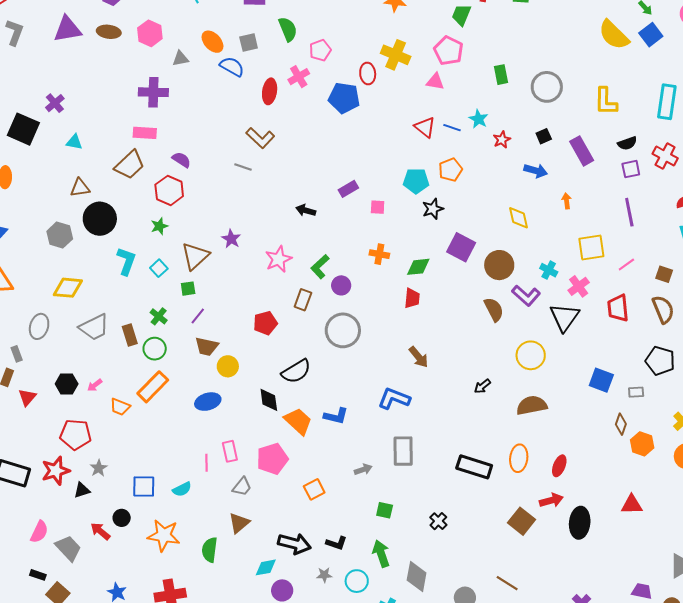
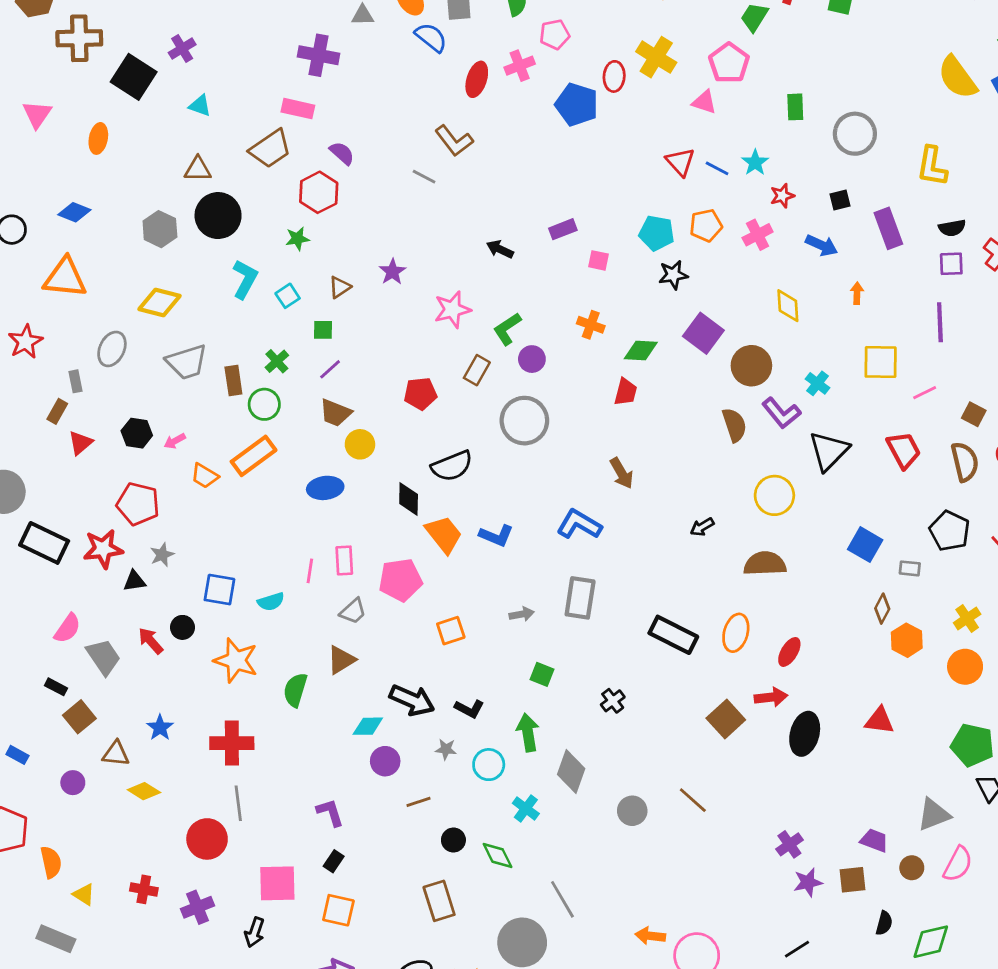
brown triangle: (195, 256) -> (340, 287), size x0.6
pink cross: (579, 286) -> (758, 235), moved
red trapezoid: (618, 308) -> (904, 450), turned 148

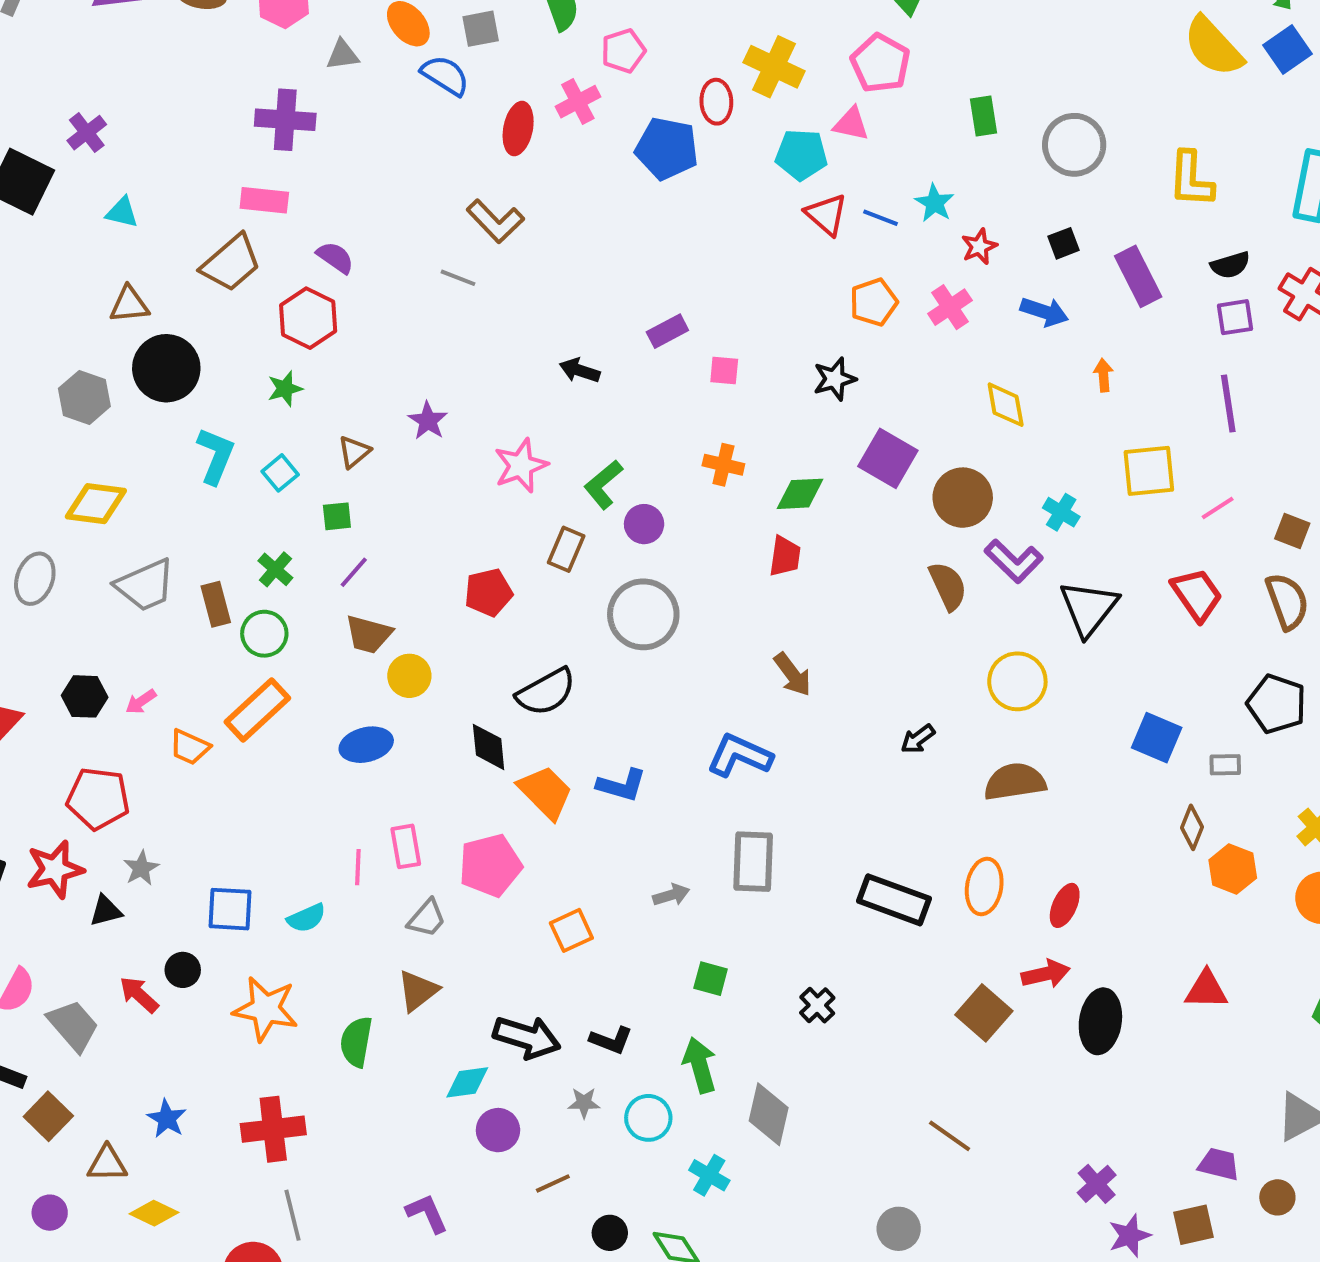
cyan pentagon: (657, 233) -> (801, 155), moved
gray circle: (632, 811) -> (899, 1229), moved

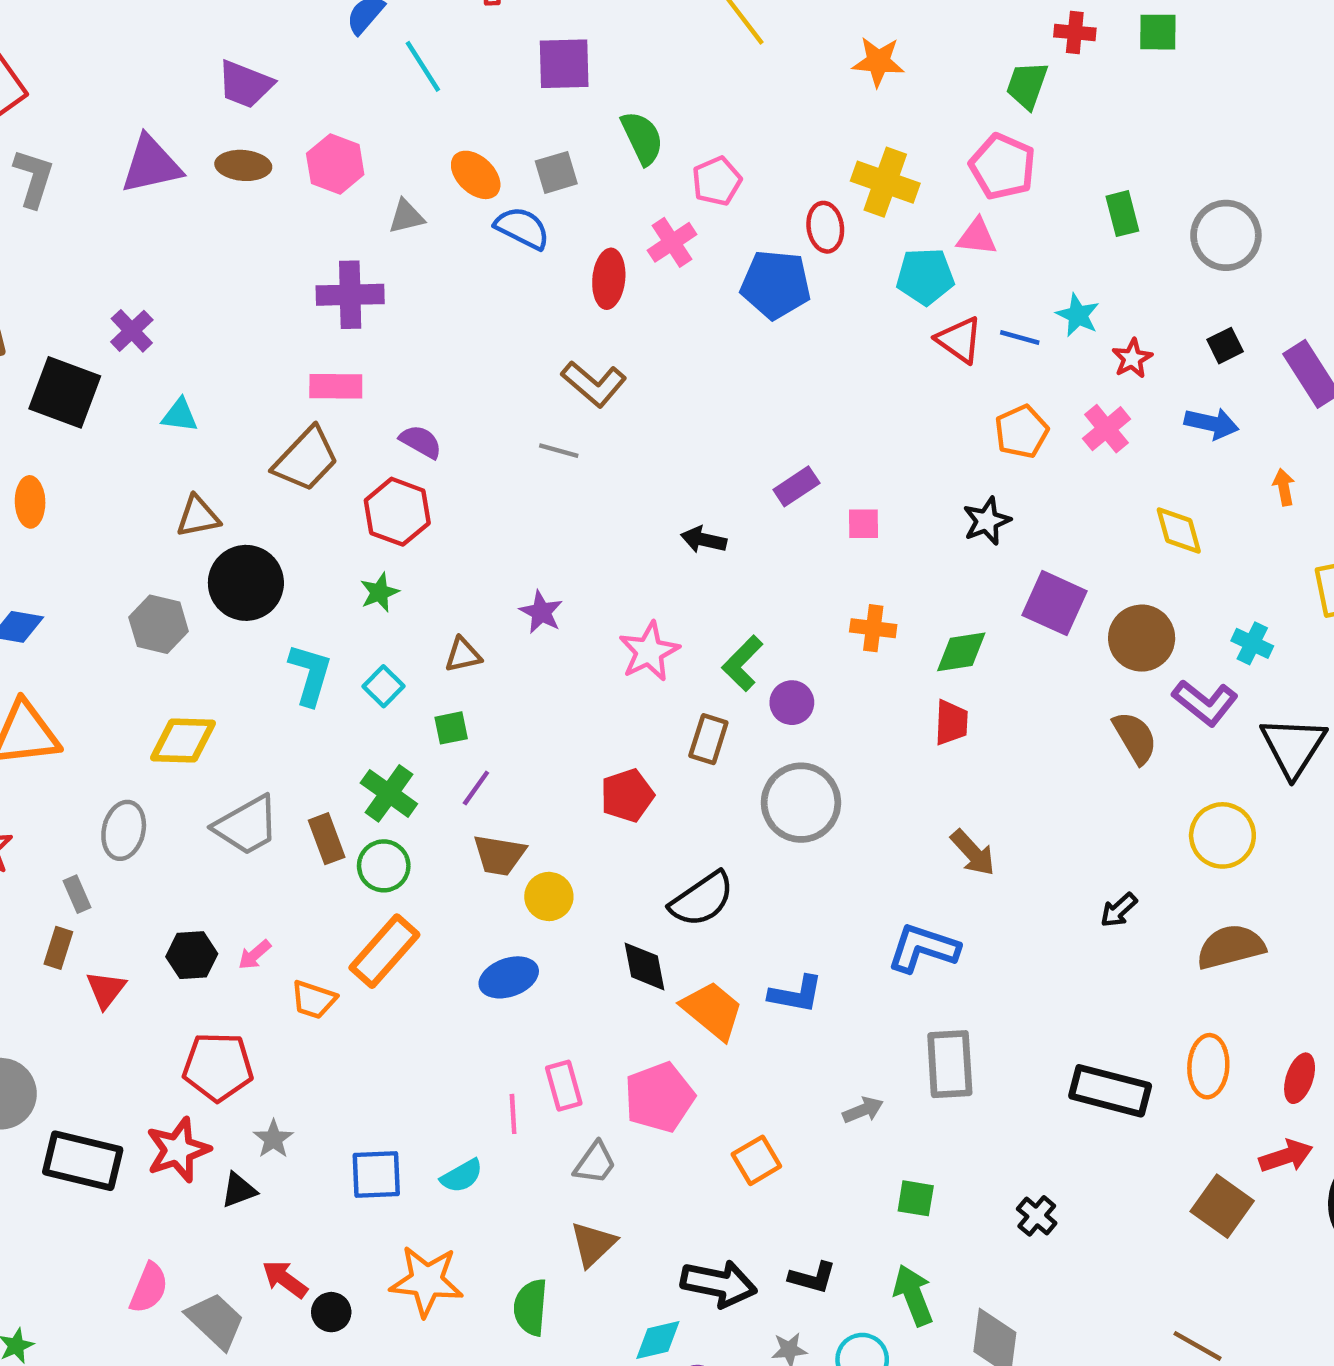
brown triangle: (354, 452) -> (463, 655), turned 33
green cross: (275, 569) -> (389, 793), size x1.4
black circle: (183, 970) -> (331, 1312), moved

